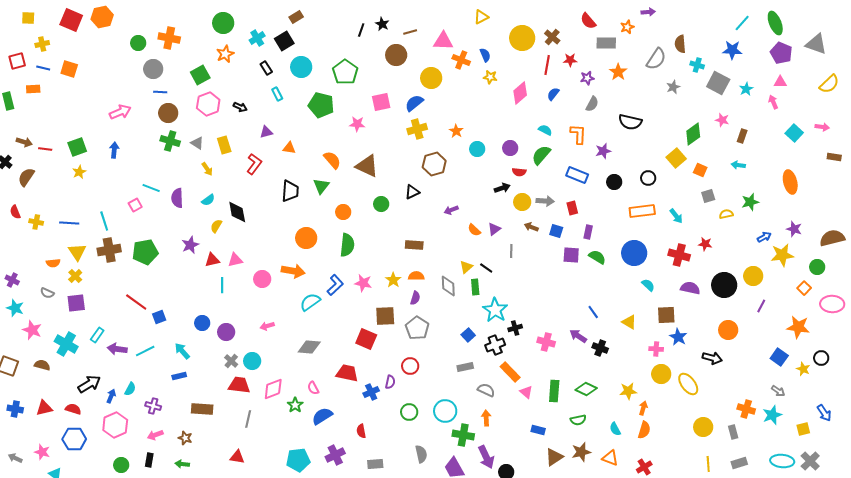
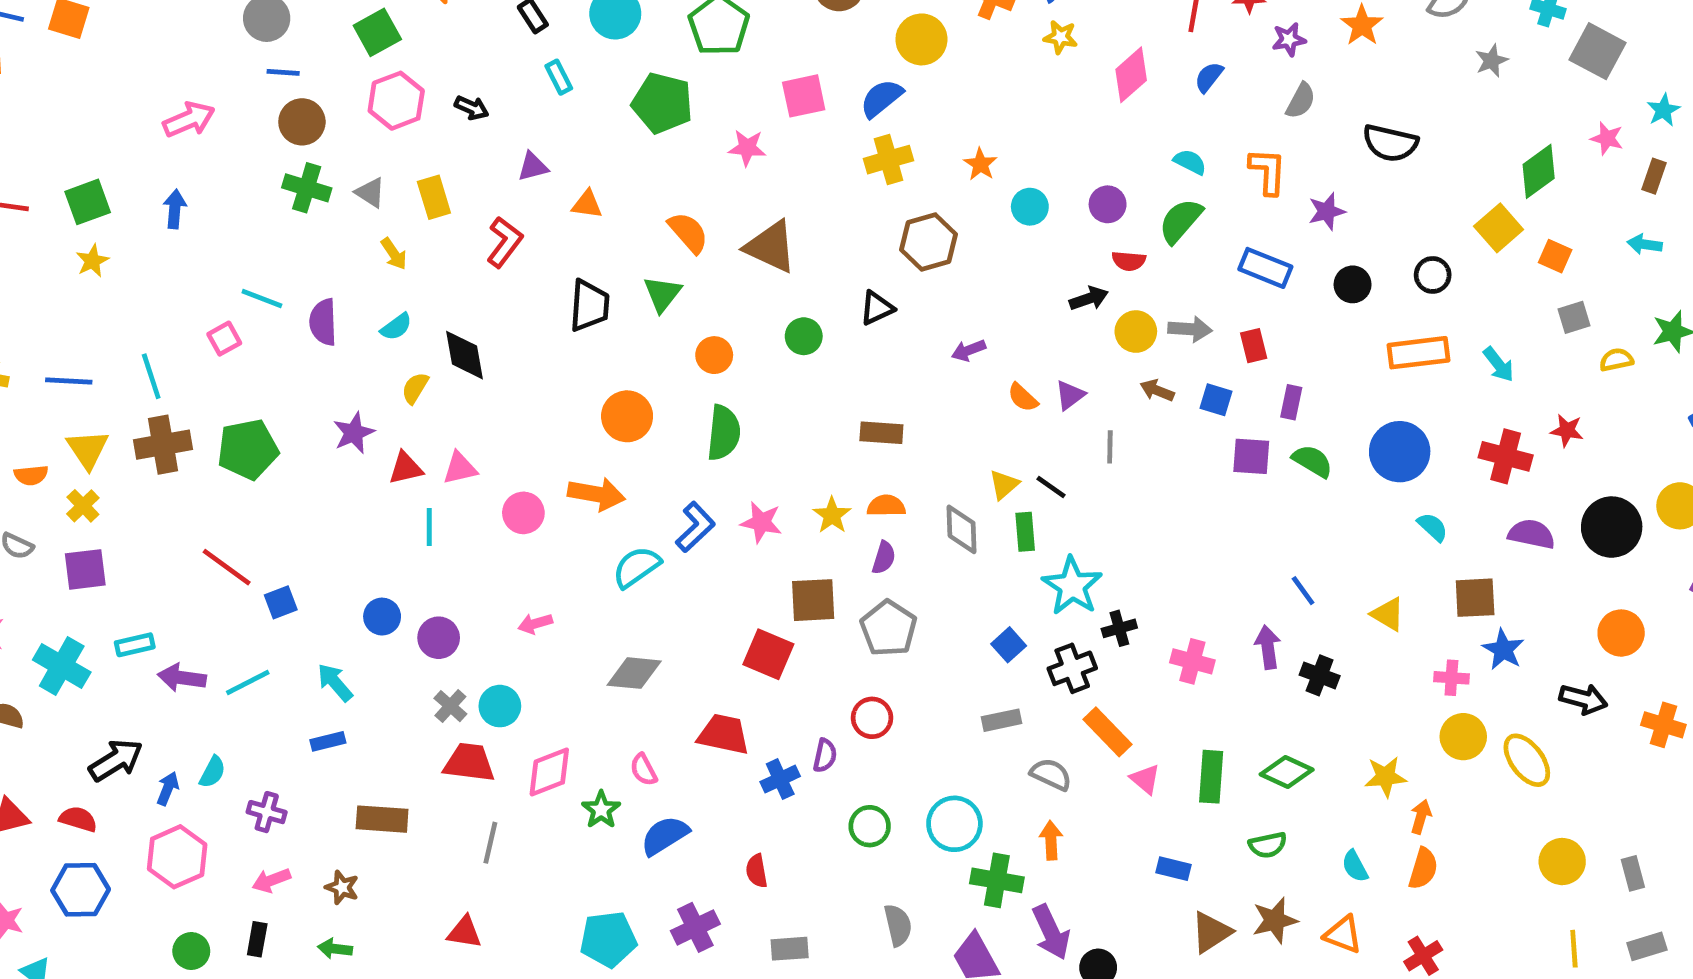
cyan star: (746, 89) -> (1663, 110), moved
cyan rectangle: (97, 335) -> (135, 645), turned 42
purple arrow: (578, 336) -> (1268, 647), turned 48
orange cross: (746, 409) -> (1663, 725), moved

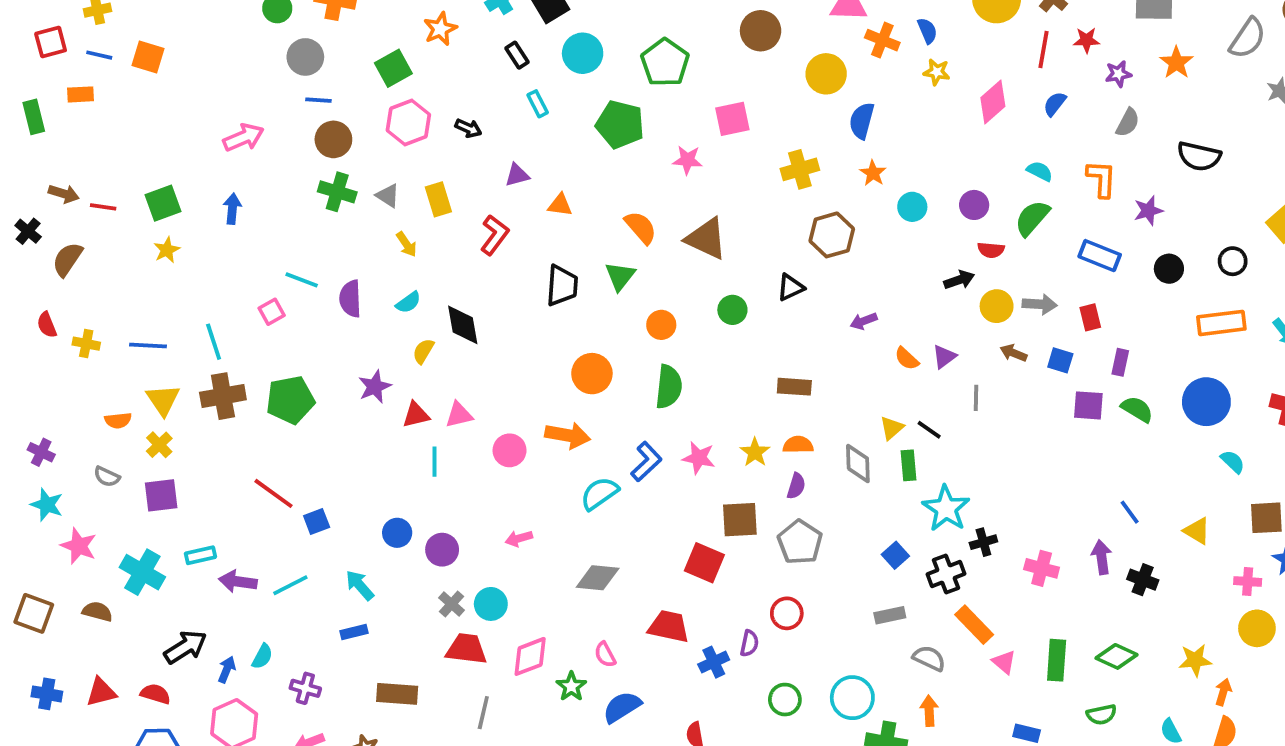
blue semicircle: (881, 98) -> (862, 121), moved, turned -36

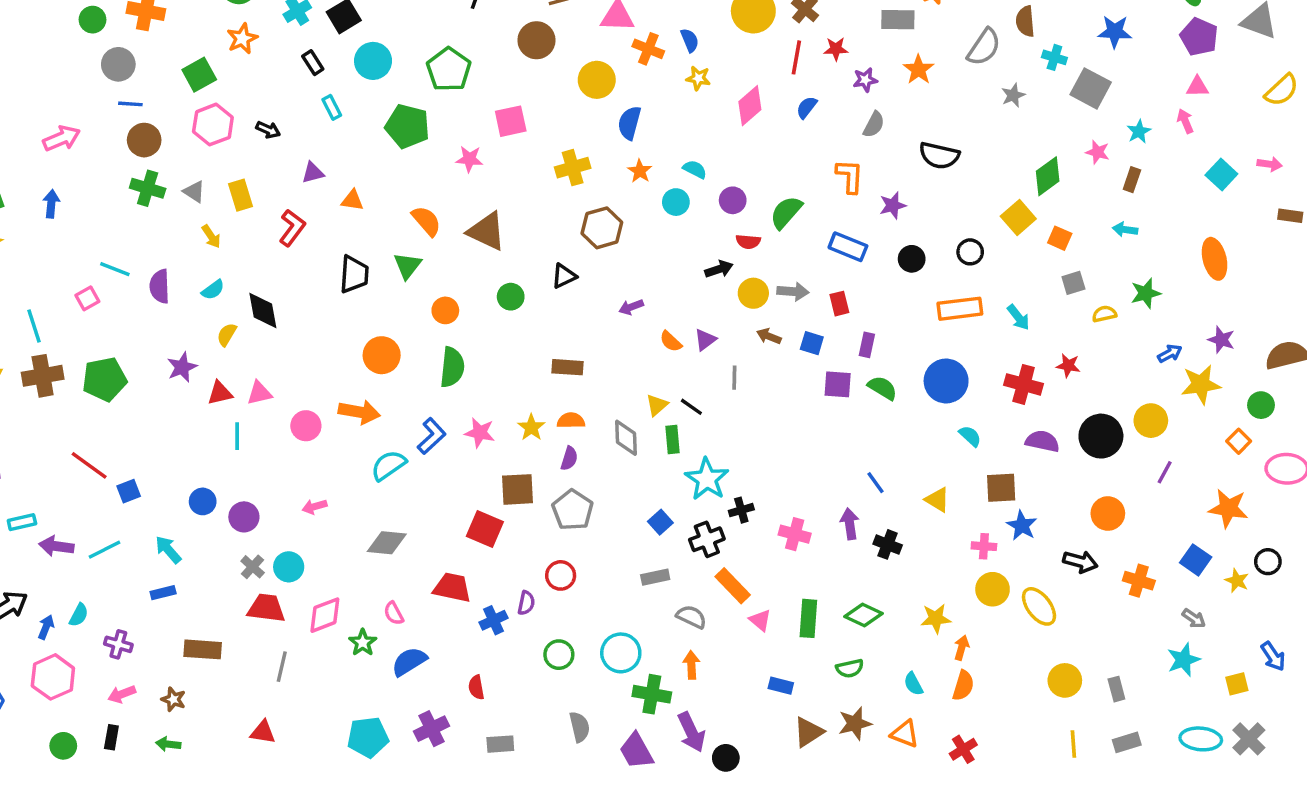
cyan semicircle: (1040, 171) -> (695, 169), moved

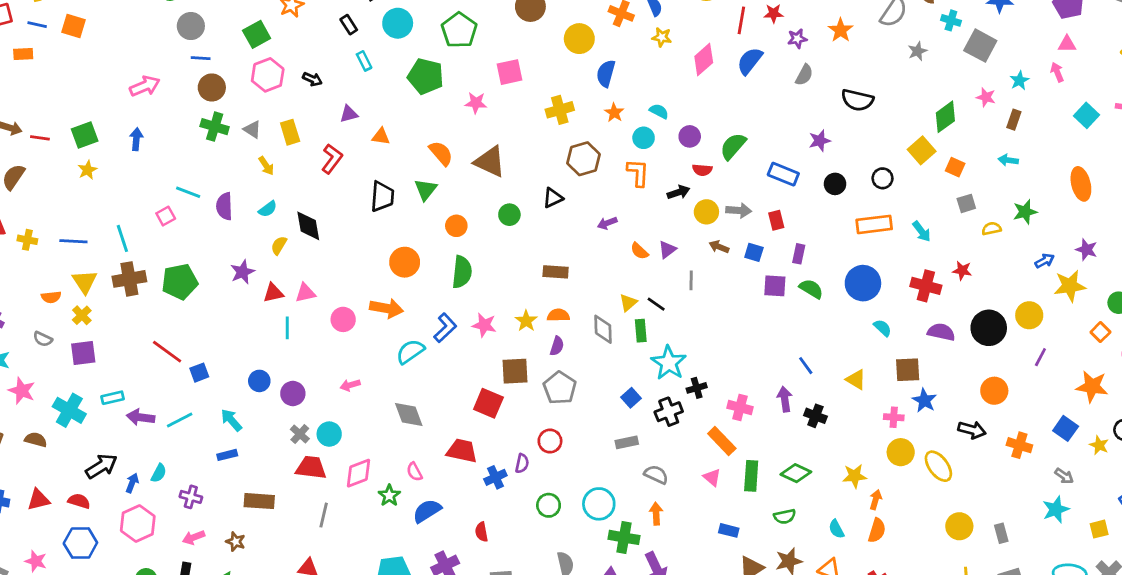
blue semicircle: (807, 107) -> (750, 61), size x1.5
orange L-shape: (850, 176) -> (638, 173), moved
gray diamond: (387, 543) -> (409, 414), turned 64
orange rectangle: (733, 586) -> (722, 441), moved

